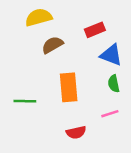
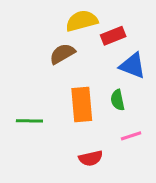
yellow semicircle: (39, 17) -> (82, 21), moved
green semicircle: (114, 84) -> (118, 100), moved

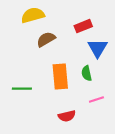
yellow semicircle: (82, 21) -> (33, 15), moved
blue triangle: (133, 66) -> (98, 48), turned 40

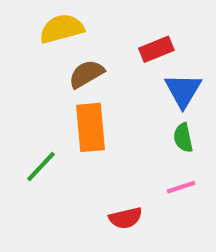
green semicircle: (87, 73) -> (183, 138), moved
orange rectangle: (60, 77) -> (91, 127), moved
green line: (22, 89) -> (41, 167), turned -48

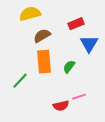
green semicircle: (183, 138) -> (69, 67), moved, turned 48
pink line: (181, 187) -> (79, 97), moved

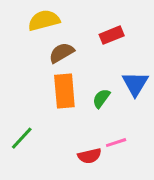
blue triangle: (89, 44) -> (135, 84), moved
green line: (20, 81) -> (22, 138), moved

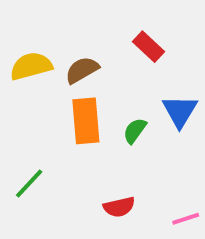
yellow semicircle: (44, 20) -> (31, 66), moved
red rectangle: (112, 35) -> (148, 47), turned 65
pink line: (116, 143) -> (186, 219), moved

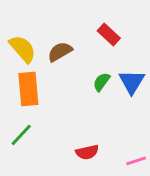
yellow semicircle: (31, 66) -> (23, 49), turned 64
orange rectangle: (86, 121) -> (28, 89), moved
green semicircle: (135, 131) -> (102, 82), moved

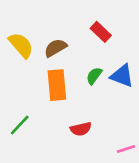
blue triangle: (132, 82) -> (122, 76), turned -40
orange rectangle: (28, 89) -> (57, 85), moved
red semicircle: (87, 152) -> (81, 129), moved

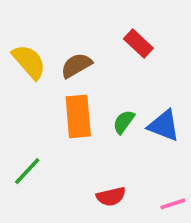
green semicircle: (94, 76) -> (124, 122), moved
blue triangle: (122, 76) -> (164, 126), moved
red semicircle: (81, 129) -> (111, 197), moved

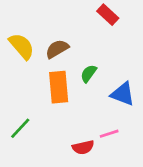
red rectangle: (138, 44) -> (108, 15), moved
green semicircle: (124, 122) -> (89, 74), moved
pink line: (173, 204) -> (109, 134), moved

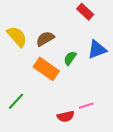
orange rectangle: (59, 87) -> (46, 69), turned -50
blue triangle: (123, 94) -> (97, 49), moved, turned -42

